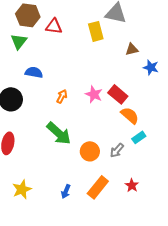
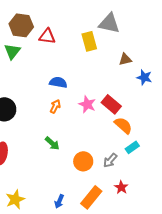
blue semicircle: (34, 72) -> (58, 82), moved
green arrow: (59, 133) -> (52, 143), size x0.6
red star: (132, 185) -> (121, 187), moved

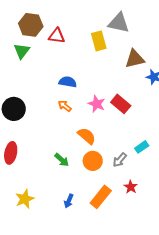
brown triangle: (125, 59) -> (135, 59), size x1.5
orange arrow: (55, 106) -> (65, 106), turned -80
orange semicircle: (123, 125) -> (87, 136), moved
green arrow: (52, 143) -> (62, 160), moved

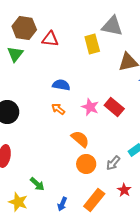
green arrow: (62, 160) -> (37, 184), moved
yellow star: (25, 199) -> (18, 202), turned -30

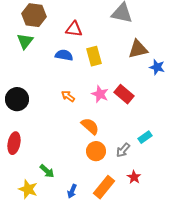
red triangle: (50, 39) -> (74, 29), moved
yellow rectangle: (92, 44) -> (94, 56), moved
blue semicircle: (61, 85) -> (64, 55), moved

